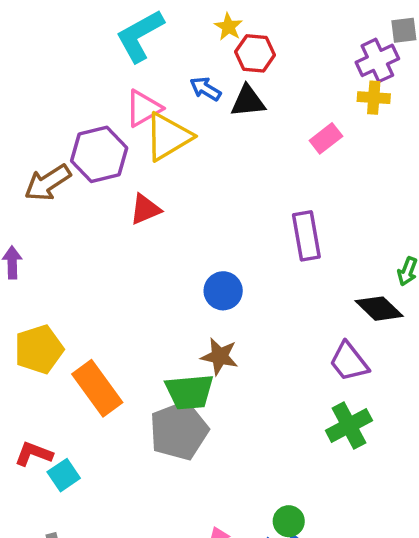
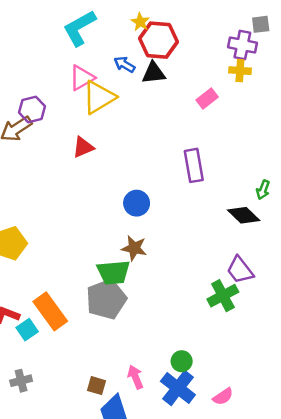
red hexagon: (255, 53) -> (158, 40), size x1.4
purple cross: (377, 60) -> (242, 45), turned 36
purple hexagon: (99, 154) -> (32, 109), moved, size x0.7
purple trapezoid: (349, 362) -> (240, 270), moved
orange rectangle: (97, 388) -> (50, 311), moved

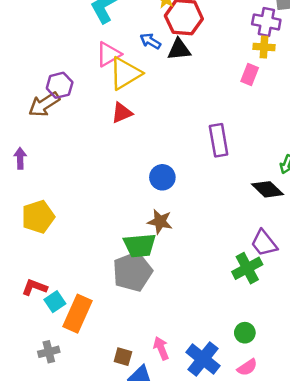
pink rectangle: (207, 99) -> (250, 75), moved, turned -30
red triangle: (83, 147) -> (122, 113), moved
orange rectangle: (50, 311) -> (78, 314), moved, turned 60
green circle: (182, 361) -> (245, 333), moved

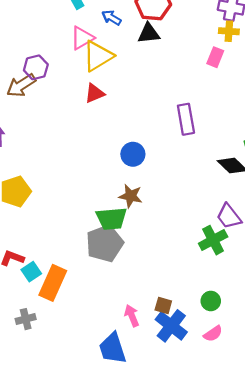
blue arrow: (150, 41) -> (111, 18), moved
brown square: (123, 357) -> (163, 305), moved

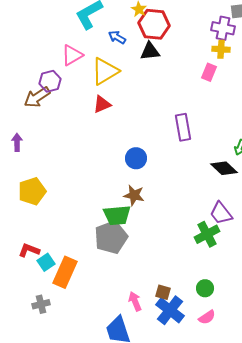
pink triangle: (82, 38) -> (72, 55), moved

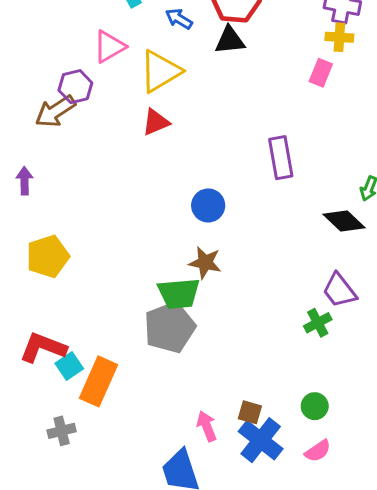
green cross: (207, 234) -> (318, 323), size x0.7
red L-shape: (29, 250) -> (43, 348), size x1.4

